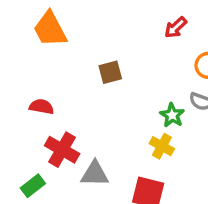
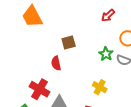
red semicircle: (41, 107) -> (56, 63), moved, turned -112
green star: (172, 115) -> (106, 54), moved

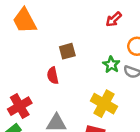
yellow cross: (100, 87) -> (104, 104), size x1.5
red cross: (40, 89) -> (20, 106), moved, turned 30

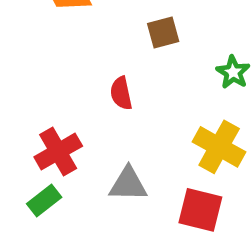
brown square: (67, 51) -> (163, 33), moved

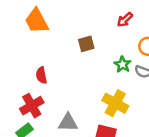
red semicircle: (121, 93) -> (41, 75), moved

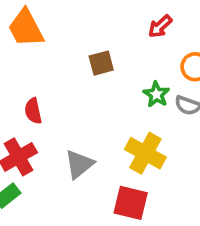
gray triangle: (68, 123) -> (79, 164), moved, turned -40

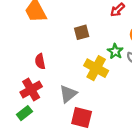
yellow cross: (145, 153) -> (96, 68), moved
red square: (131, 203) -> (82, 118), moved

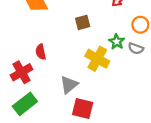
red cross: (31, 89) -> (22, 72), moved
green rectangle: (24, 113) -> (25, 104), size x1.5

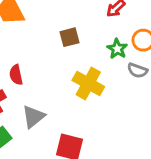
green star: (117, 42) -> (117, 49), moved
gray triangle: (69, 85) -> (33, 117), moved

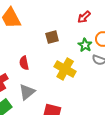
red semicircle: (16, 75) -> (24, 63), moved

